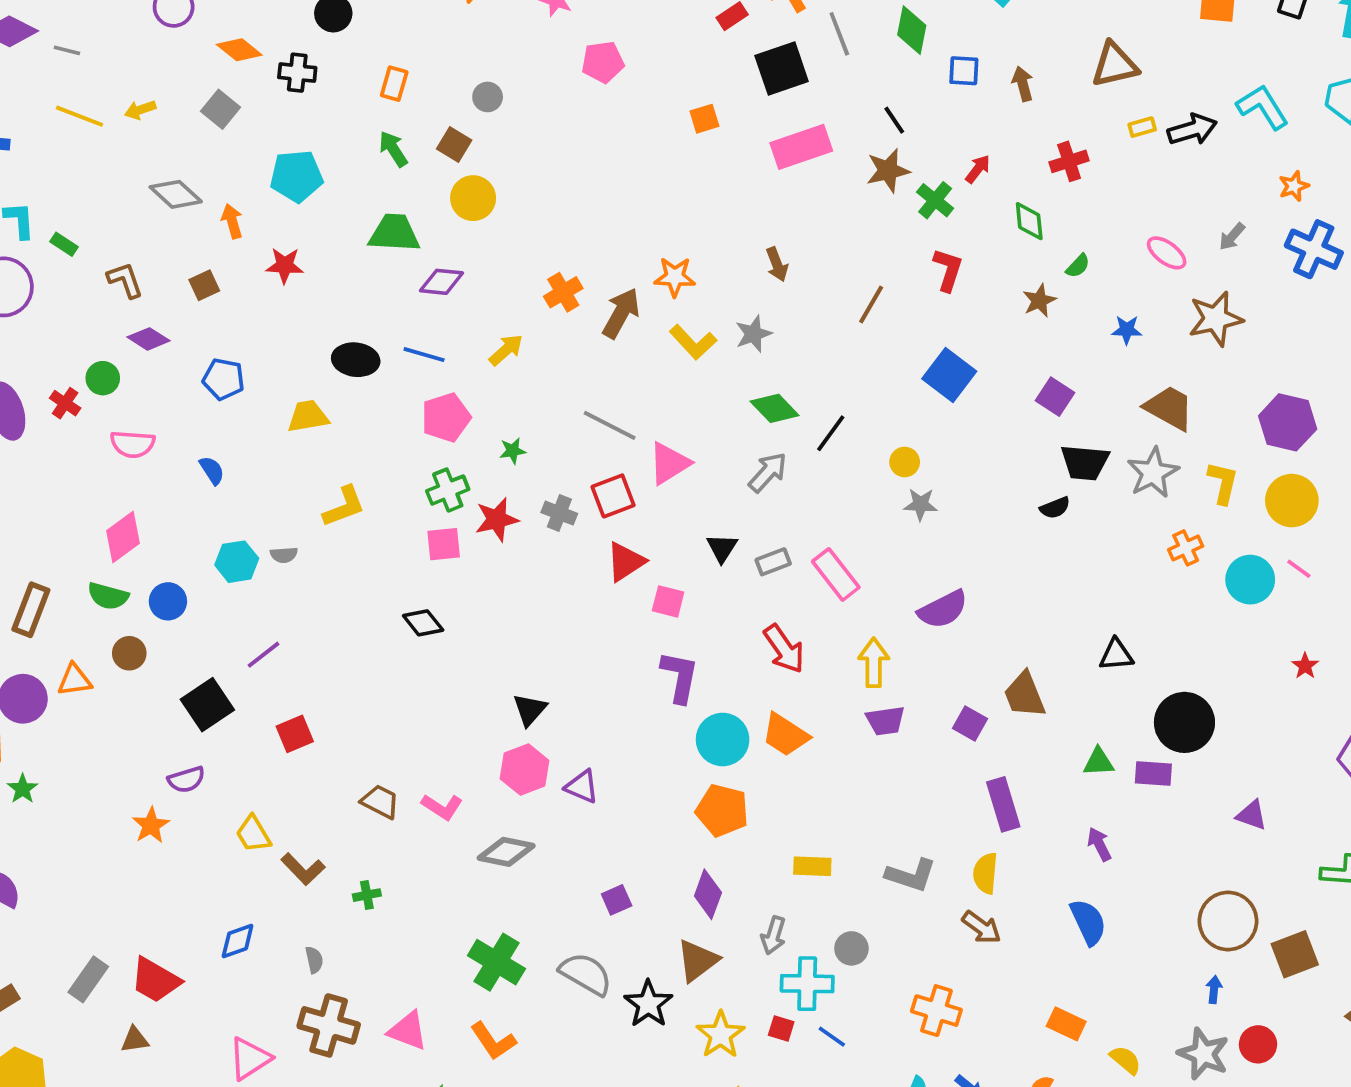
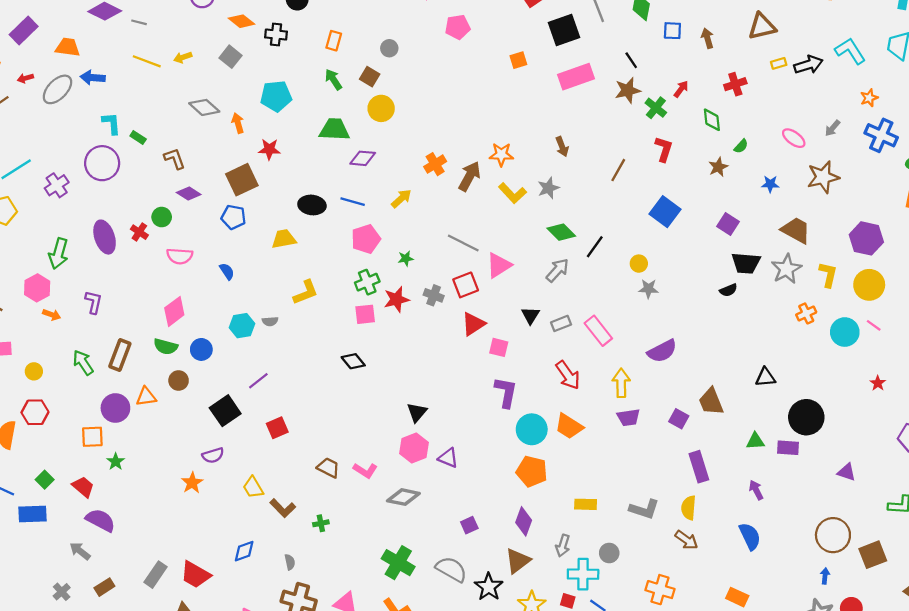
brown square: (204, 285) -> (242, 180), moved, size x1.8

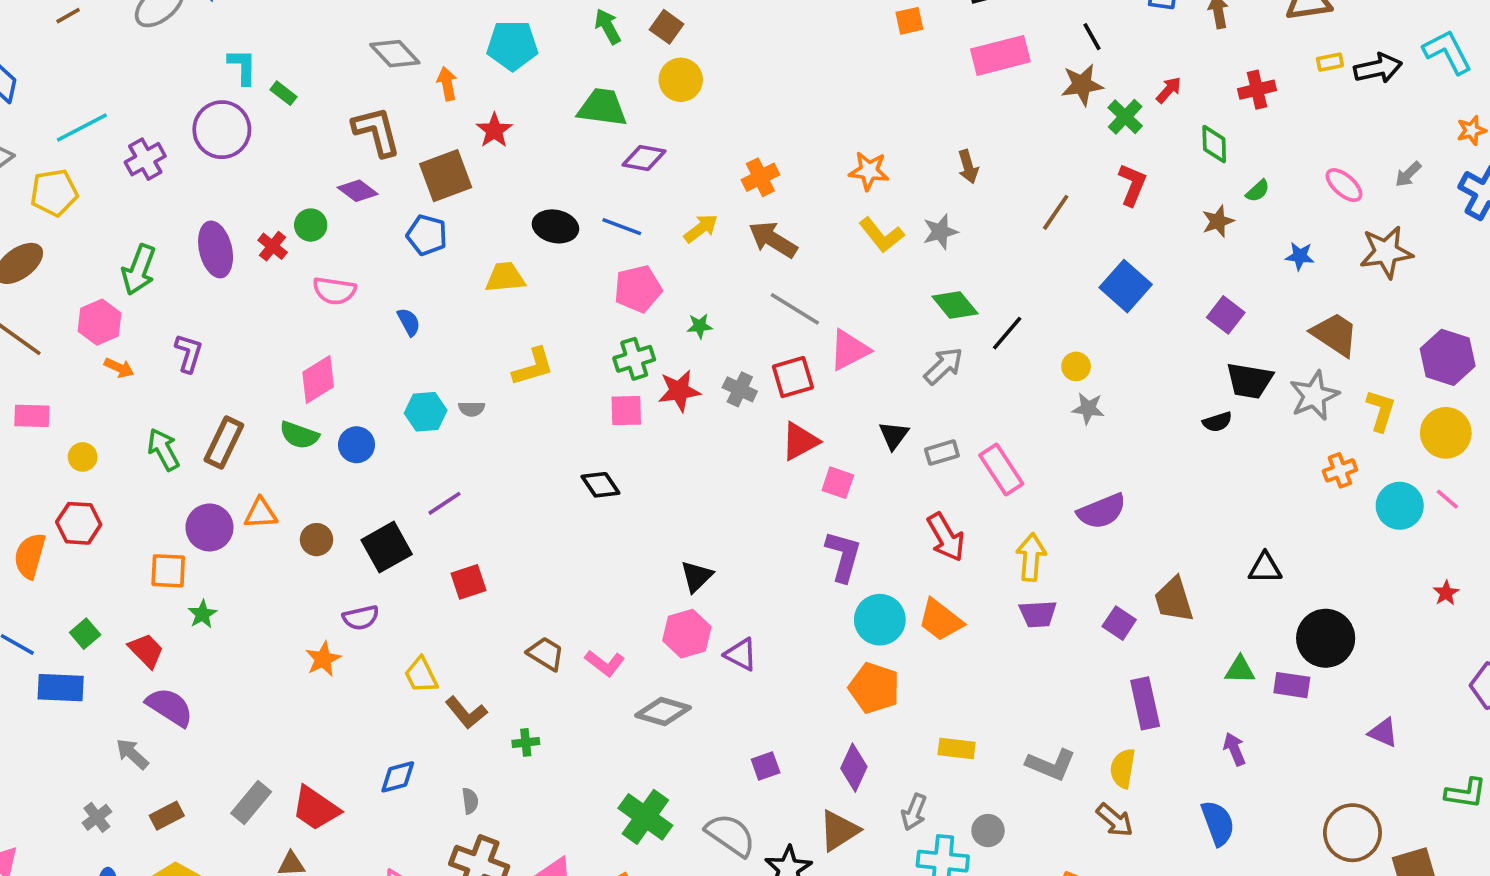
red star: (269, 149) -> (494, 130), turned 30
brown L-shape: (175, 159) -> (376, 131), moved, size x1.4
brown arrow: (470, 176) -> (773, 239), moved, turned -92
brown circle: (179, 380) -> (317, 540), moved

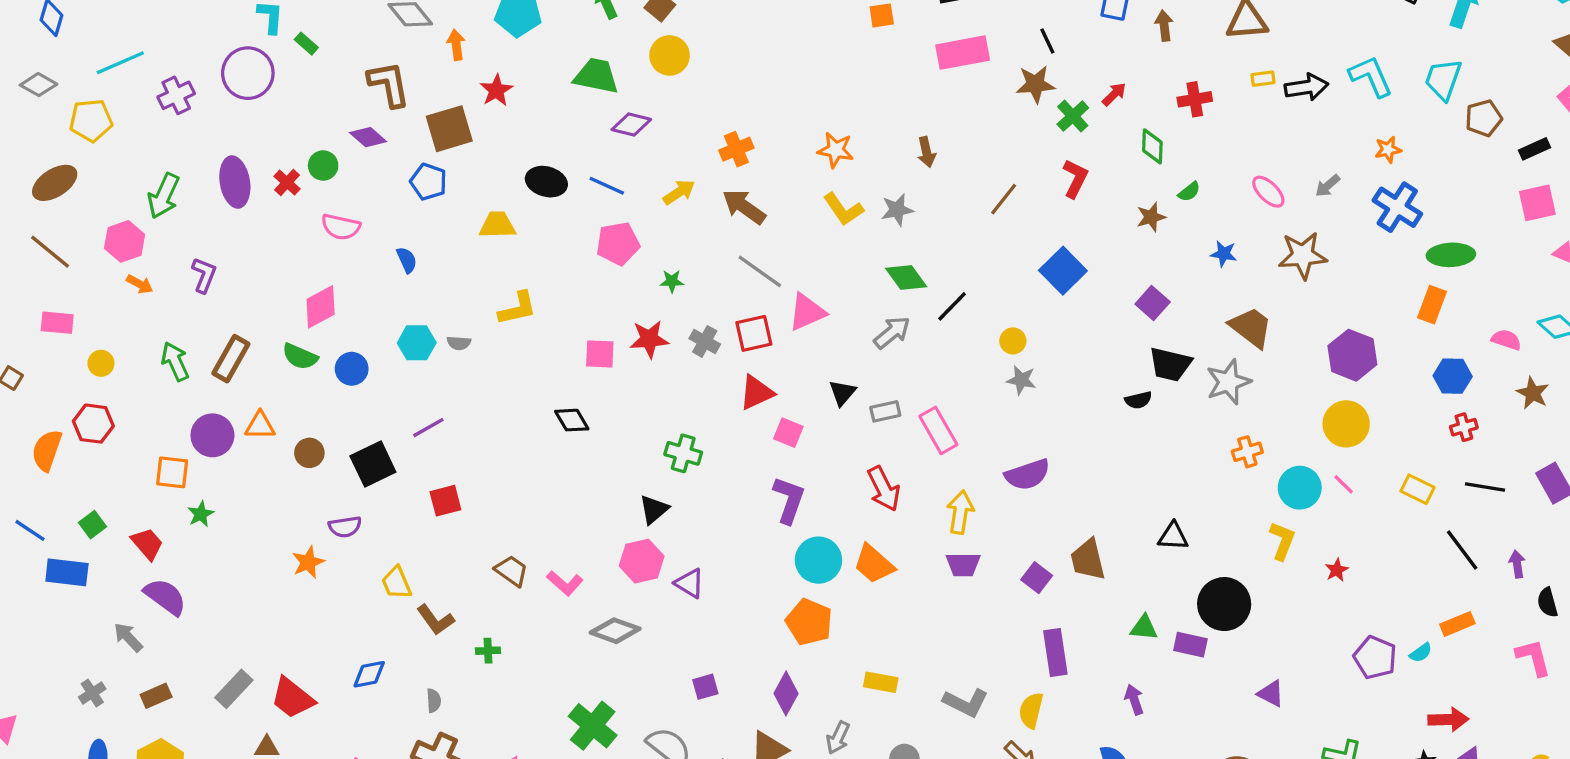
green cross: (634, 359) -> (683, 453), moved, turned 30
yellow L-shape: (1381, 411) -> (1282, 541), moved

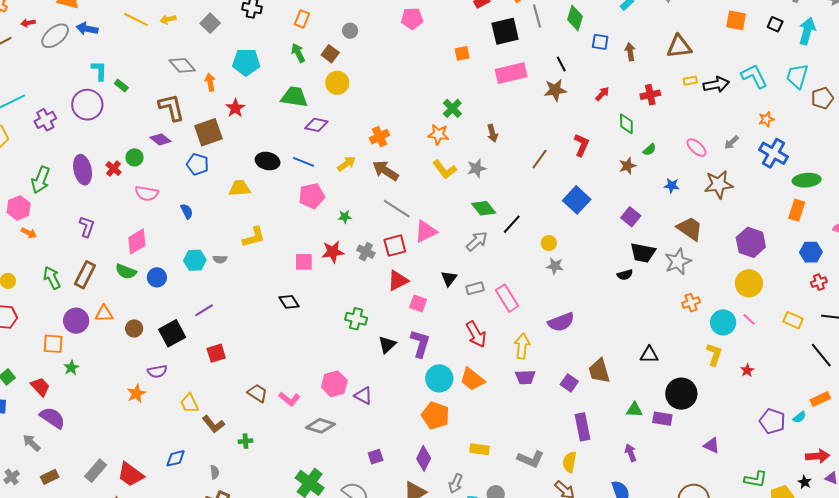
green cross: (1073, 116) -> (452, 108), moved
purple L-shape: (204, 275) -> (87, 227), moved
black triangle: (654, 509) -> (387, 345), moved

